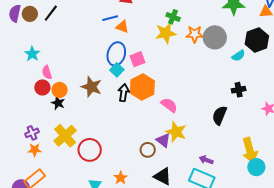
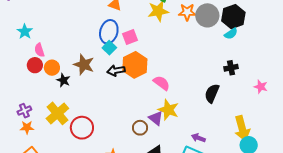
black hexagon: (257, 40) -> (233, 17), moved
black arrow: (124, 93) -> (116, 70), turned -108
black star: (58, 103) -> (63, 80), moved

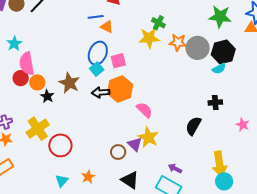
pink semicircle: (39, 50) -> (27, 64), size x1.6

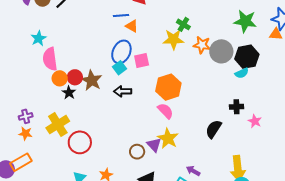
red circle: (21, 78) -> (75, 77), moved
orange hexagon: (120, 89) -> (168, 87), moved
pink star: (243, 125) -> (255, 121), moved

